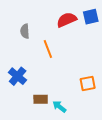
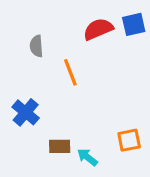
orange square: (88, 84) -> (129, 140), moved

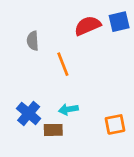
blue cross: (26, 112) -> (29, 113), moved
cyan arrow: (87, 157) -> (68, 109), moved, turned -48

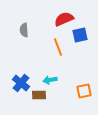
blue square: (119, 22) -> (80, 35), moved
orange line: (63, 64) -> (58, 47), moved

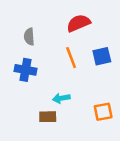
blue square: (80, 35) -> (102, 56), moved
blue cross: (21, 83) -> (26, 70), moved, turned -30

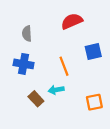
orange line: (71, 58) -> (64, 66), moved
brown rectangle: (48, 117) -> (36, 99), moved, turned 48

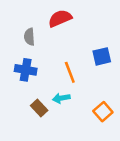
red semicircle: (72, 21) -> (60, 18), moved
orange square: (94, 102) -> (103, 112), turned -30

